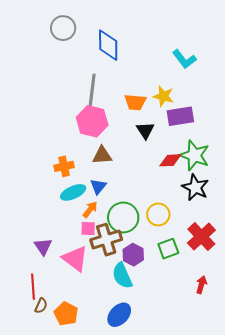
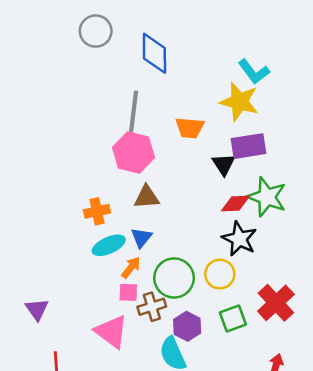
yellow star: (163, 96) -> (239, 102), moved, size x1.4
black triangle: (145, 130) -> (224, 164), moved
black star: (195, 187) -> (239, 239), moved
brown cross: (106, 240) -> (152, 307), size x0.7
purple triangle: (43, 247) -> (37, 309), moved

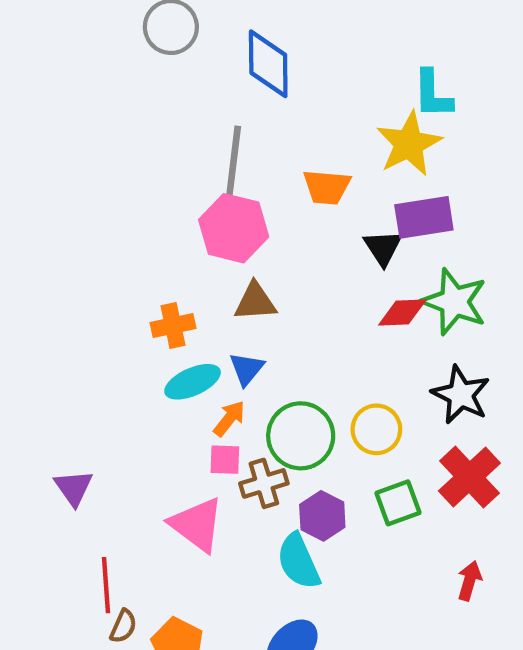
cyan L-shape: (254, 72) -> (433, 94), turned 36
yellow star: (239, 102) -> (409, 144), turned 30
black star: (239, 239) -> (461, 395), moved

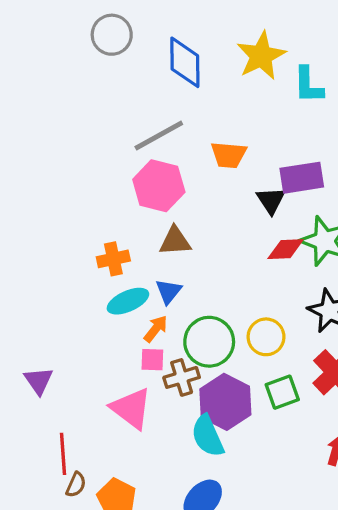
yellow star: (409, 144) -> (261, 56), moved
gray line: (234, 161) -> (159, 135), turned 54
purple hexagon: (322, 516) -> (225, 402), size x1.5

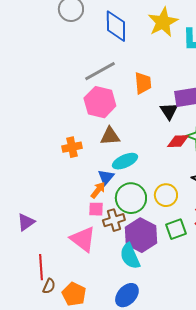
orange trapezoid: (229, 155) -> (143, 83), turned -100
blue triangle: (169, 291) -> (106, 177), moved
cyan ellipse: (128, 301) -> (125, 161), moved
purple triangle: (39, 381) -> (26, 222), turned 30

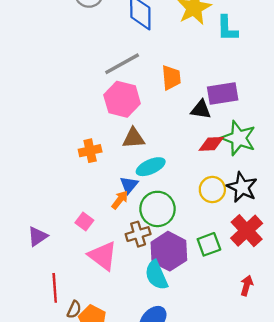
black triangle: (169, 111) -> (201, 110), turned -48
yellow circle: (166, 195) -> (212, 190), moved
pink square: (96, 209) -> (84, 222), moved, turned 35
brown semicircle: (49, 286) -> (74, 309), moved

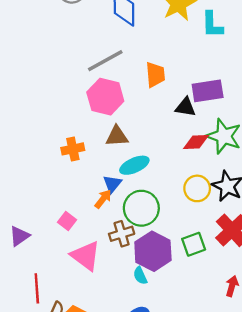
cyan semicircle: (156, 275) -> (140, 276), size x0.6

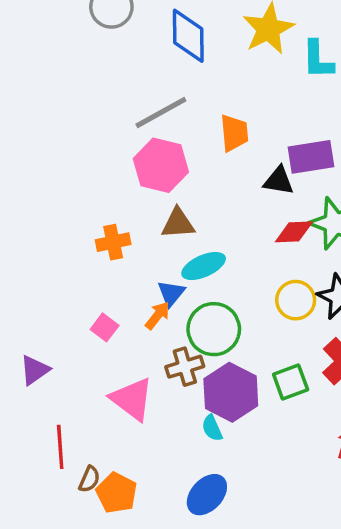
pink square: (67, 221) -> (105, 327), moved

